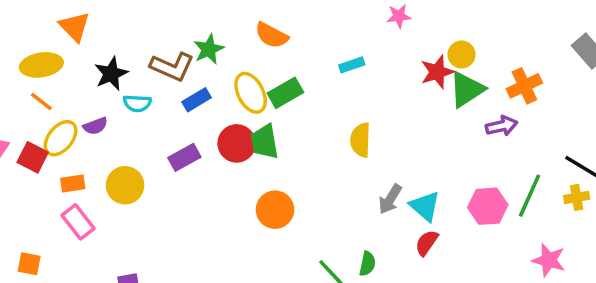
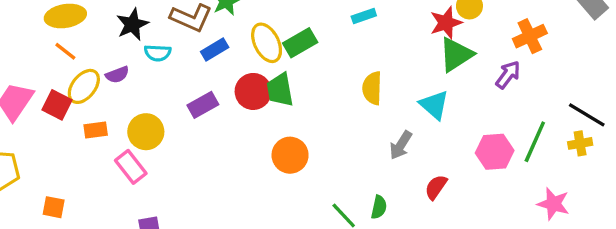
green triangle: (467, 89) -> (456, 55), moved
purple arrow: (502, 126) -> (508, 75), turned -40
cyan triangle: (425, 206) -> (434, 105), moved
pink rectangle: (78, 222) -> (131, 167), moved

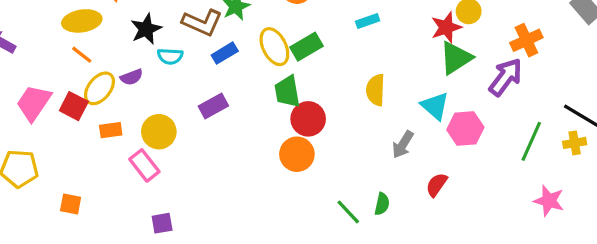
purple arrow: (508, 75) -> (506, 77), size x1.4
red circle: (253, 91) -> (308, 119), moved
pink hexagon: (495, 152) -> (465, 129), moved

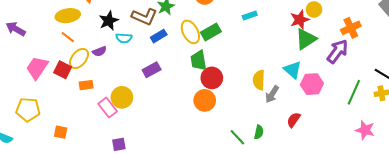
yellow semicircle: (376, 90) -> (259, 80), moved
yellow circle: (159, 132) -> (122, 97), moved

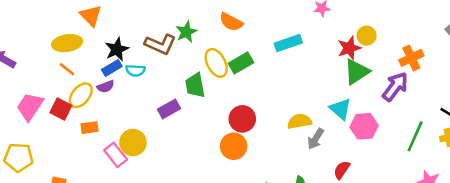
cyan rectangle: (250, 16) -> (288, 43), size x1.5
blue rectangle: (159, 36) -> (112, 68), moved
green trapezoid: (199, 61) -> (195, 85), moved
yellow semicircle: (259, 80) -> (299, 121), turned 78

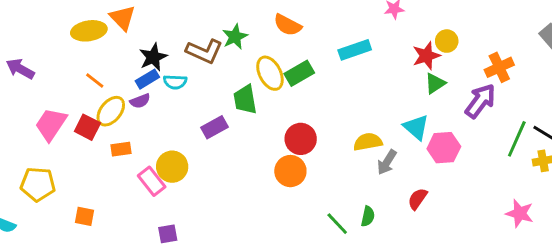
yellow ellipse: (67, 43) -> (89, 31), moved
green triangle: (357, 72) -> (435, 83), size x0.7
green line: (415, 136) -> (517, 139), moved

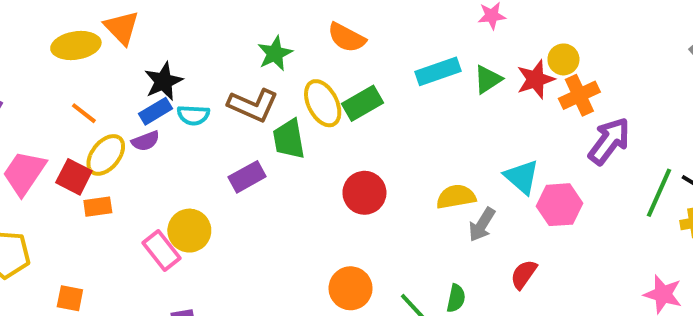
brown L-shape: (204, 51) -> (253, 105), moved
orange cross: (499, 67) -> (579, 95), moved
green triangle: (435, 83) -> (488, 79), moved
orange rectangle: (121, 149) -> (98, 207), moved
orange circle: (290, 171) -> (351, 288), moved

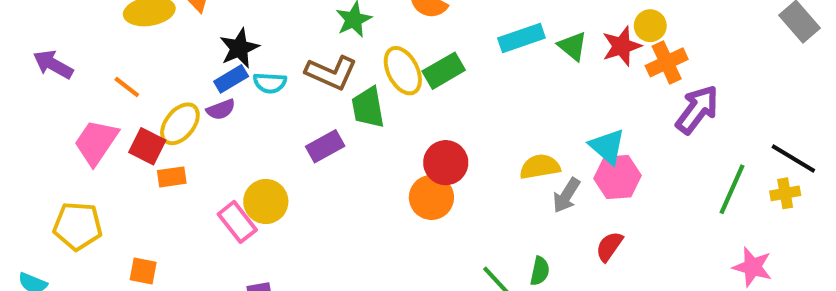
green triangle: (488, 79) -> (573, 46), turned -48
orange line: (84, 113) -> (127, 87), moved
green line: (659, 193) -> (732, 189), moved
pink hexagon: (559, 205) -> (618, 177), moved
orange circle: (351, 288) -> (431, 197), moved

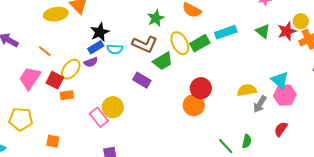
cyan rectangle: (521, 38) -> (226, 32), moved
green trapezoid: (368, 107) -> (163, 61), turned -110
purple rectangle: (325, 146) -> (142, 80), turned 60

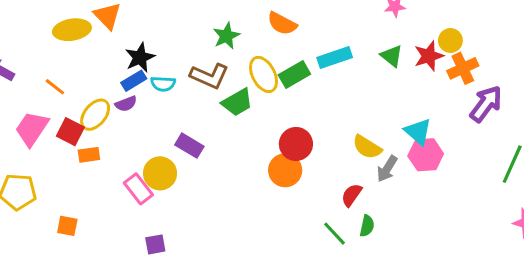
purple rectangle: (142, 80) -> (189, 146), moved
yellow semicircle: (247, 90) -> (367, 147), turned -138
red semicircle: (281, 129) -> (352, 195), moved

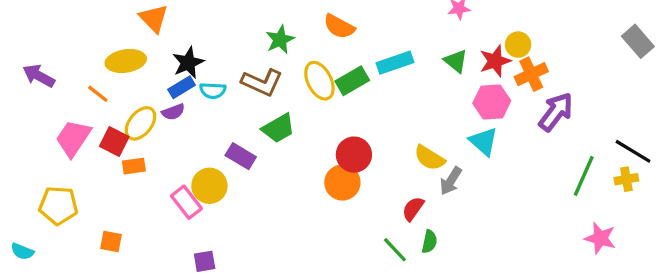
yellow ellipse: (72, 30) -> (126, 61), moved
green trapezoid: (237, 102) -> (278, 128), moved
pink hexagon: (426, 155) -> (492, 102), moved

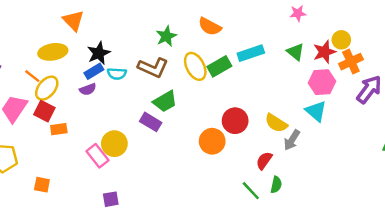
yellow ellipse: (141, 123) -> (47, 88), moved
red circle: (354, 155) -> (235, 121), moved
purple rectangle: (241, 156) -> (151, 122), moved

